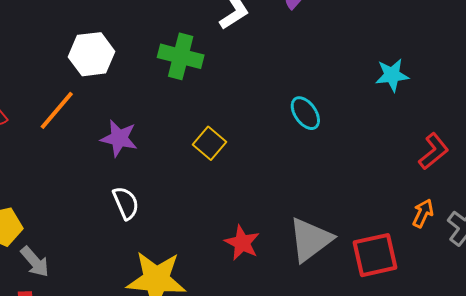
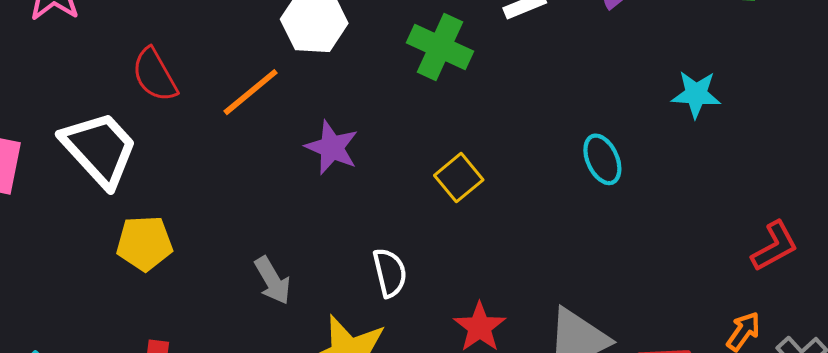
cyan star: (392, 75) -> (696, 94), moved
white semicircle: (126, 203) -> (390, 273), moved
gray arrow: (35, 262) -> (273, 281), moved

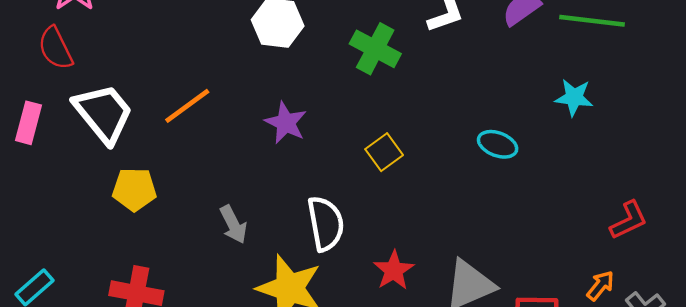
red semicircle: (155, 75) -> (55, 48), moved
orange line: (251, 92) -> (187, 106), moved
cyan ellipse: (602, 159) -> (498, 144), turned -48
white semicircle: (390, 273) -> (326, 224), size x1.4

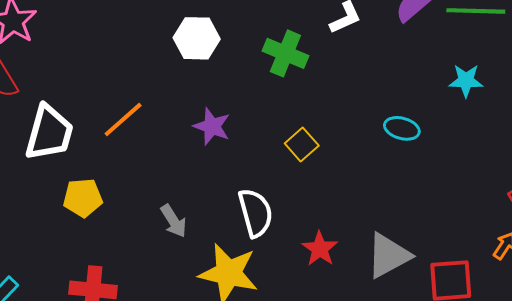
white trapezoid: (103, 113) -> (49, 133), turned 60

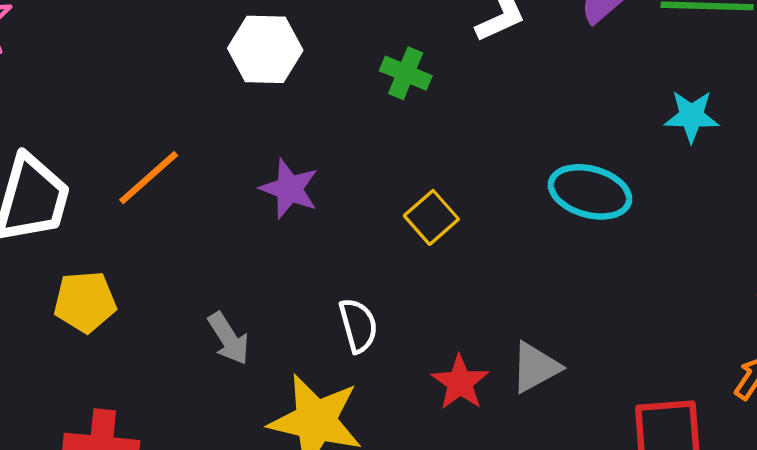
green cross: (285, 53) -> (406, 73), size x0.7
cyan ellipse: (402, 128) -> (590, 192), size x1.4
white semicircle: (255, 213) -> (358, 325), size x0.7
gray triangle: (388, 256) -> (535, 367), moved, size x0.7

